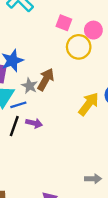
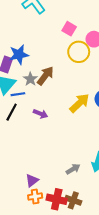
purple arrow: (34, 123) -> (41, 114), moved
gray arrow: (93, 179) -> (73, 169), turned -40

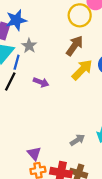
brown arrow: (45, 76) -> (74, 46), moved
blue line: (18, 94) -> (17, 62), turned -64
purple triangle: (32, 180) -> (34, 153), turned -32

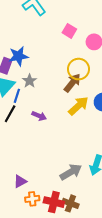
yellow circle: (80, 15) -> (79, 69), moved
gray arrow: (77, 140) -> (71, 172), size x1.5
purple triangle: (34, 153) -> (20, 181), moved, turned 40

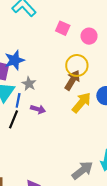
purple arrow: (39, 116) -> (38, 109), moved

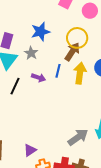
blue star: (15, 60) -> (40, 32), moved
blue line: (18, 100) -> (58, 71), moved
yellow arrow: (82, 103) -> (80, 73), turned -35

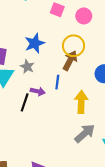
yellow arrow: (80, 73) -> (81, 102), moved
black line: (15, 86) -> (25, 102), moved
gray arrow: (78, 137) -> (85, 133), moved

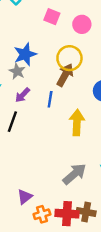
gray star: (27, 67) -> (17, 71), moved
purple arrow: (38, 91) -> (22, 95), moved, turned 120
gray arrow: (85, 133) -> (74, 174), moved

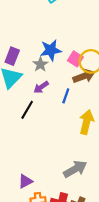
pink square: (52, 17) -> (75, 59), moved
brown arrow: (65, 75) -> (84, 76), turned 30

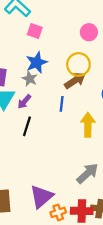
pink square: (75, 59) -> (35, 31), moved
purple arrow: (41, 87) -> (24, 102), moved
purple triangle: (25, 181) -> (41, 196), size x1.6

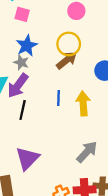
purple arrow: (24, 102) -> (18, 86), size x1.6
blue line: (62, 104) -> (58, 98), moved
purple triangle: (41, 196) -> (27, 158), moved

